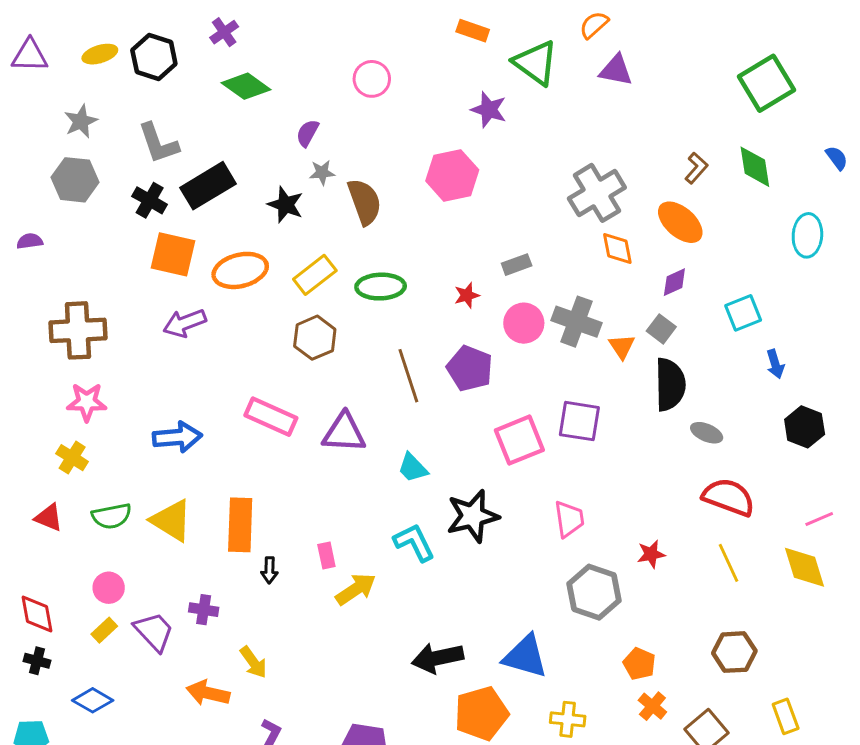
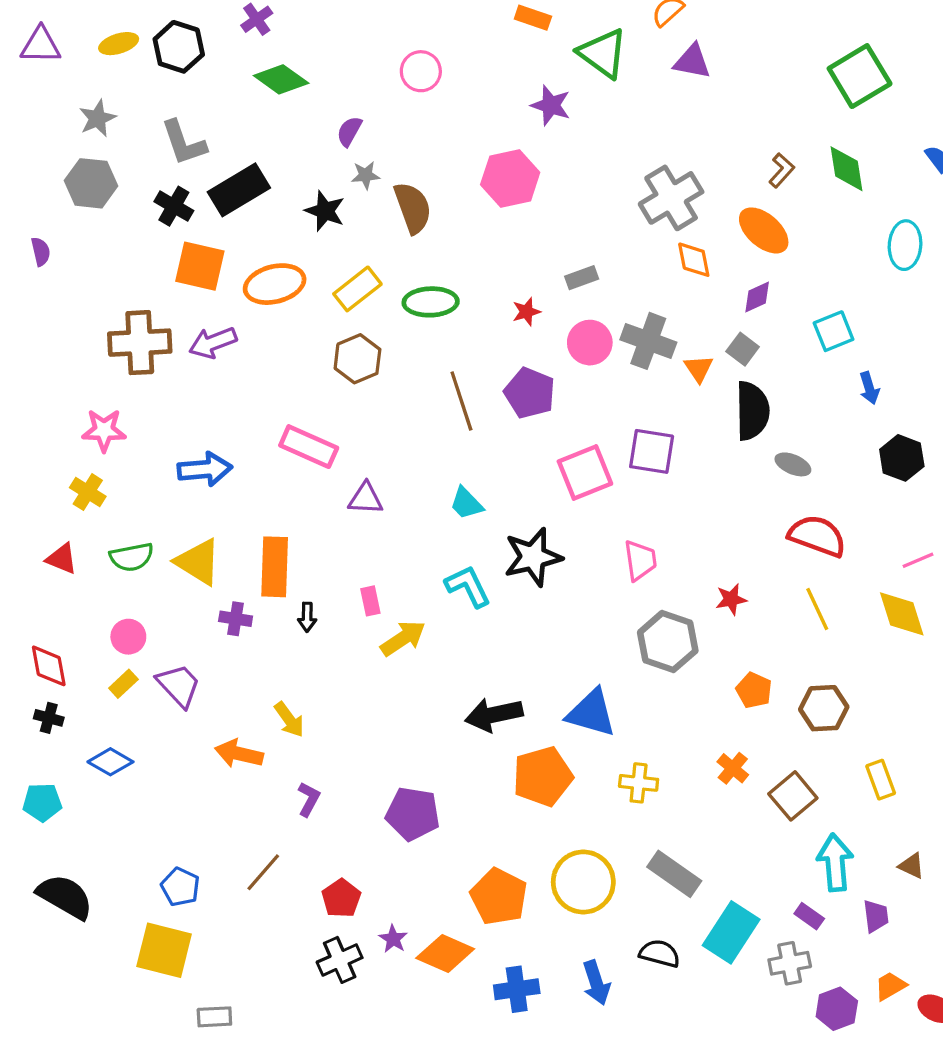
purple semicircle: (30, 241) -> (41, 252), turned 85
brown cross: (78, 330) -> (140, 343), moved
purple triangle: (344, 433) -> (366, 499), moved, size x0.7
purple cross: (204, 610) -> (236, 619), moved
orange pentagon: (639, 664) -> (754, 690), moved

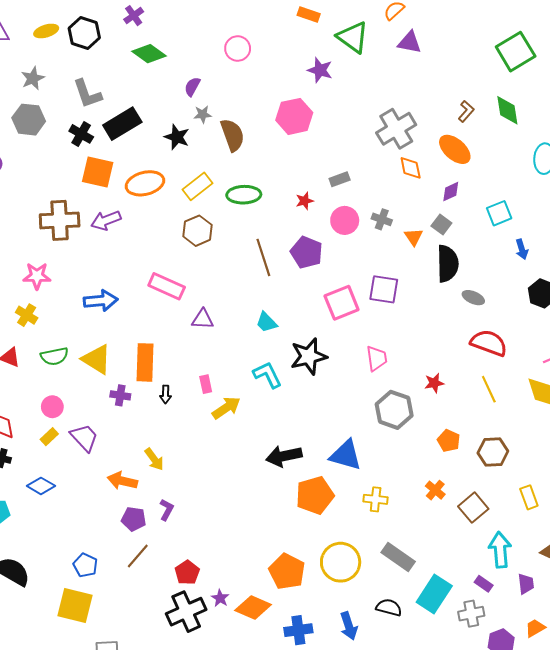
gray cross: (648, 341) -> (382, 219), size x0.6
purple pentagon: (413, 814) -> (134, 519), moved, size x0.7
black cross: (340, 960) -> (186, 612), size x1.4

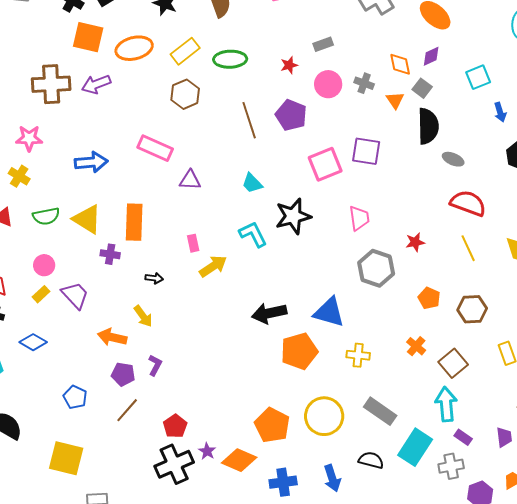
orange diamond: (411, 168) -> (400, 64), moved
black arrow: (166, 394) -> (154, 278), moved, turned -84
cyan arrow: (500, 550) -> (446, 404), moved
blue pentagon: (85, 565) -> (75, 397), moved

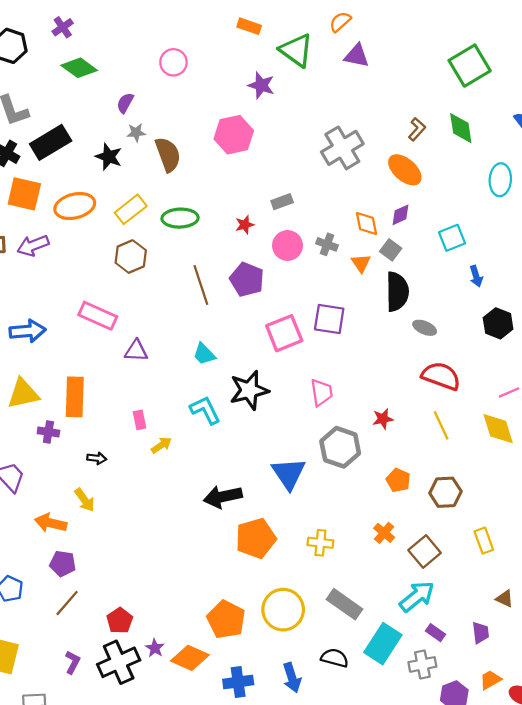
yellow triangle: (87, 219) -> (23, 394), turned -44
yellow arrow: (213, 266) -> (161, 445), size x0.7
blue triangle: (329, 312) -> (289, 474), moved, turned 40
purple L-shape: (155, 365) -> (73, 662), moved
cyan arrow: (446, 404) -> (417, 596), turned 56

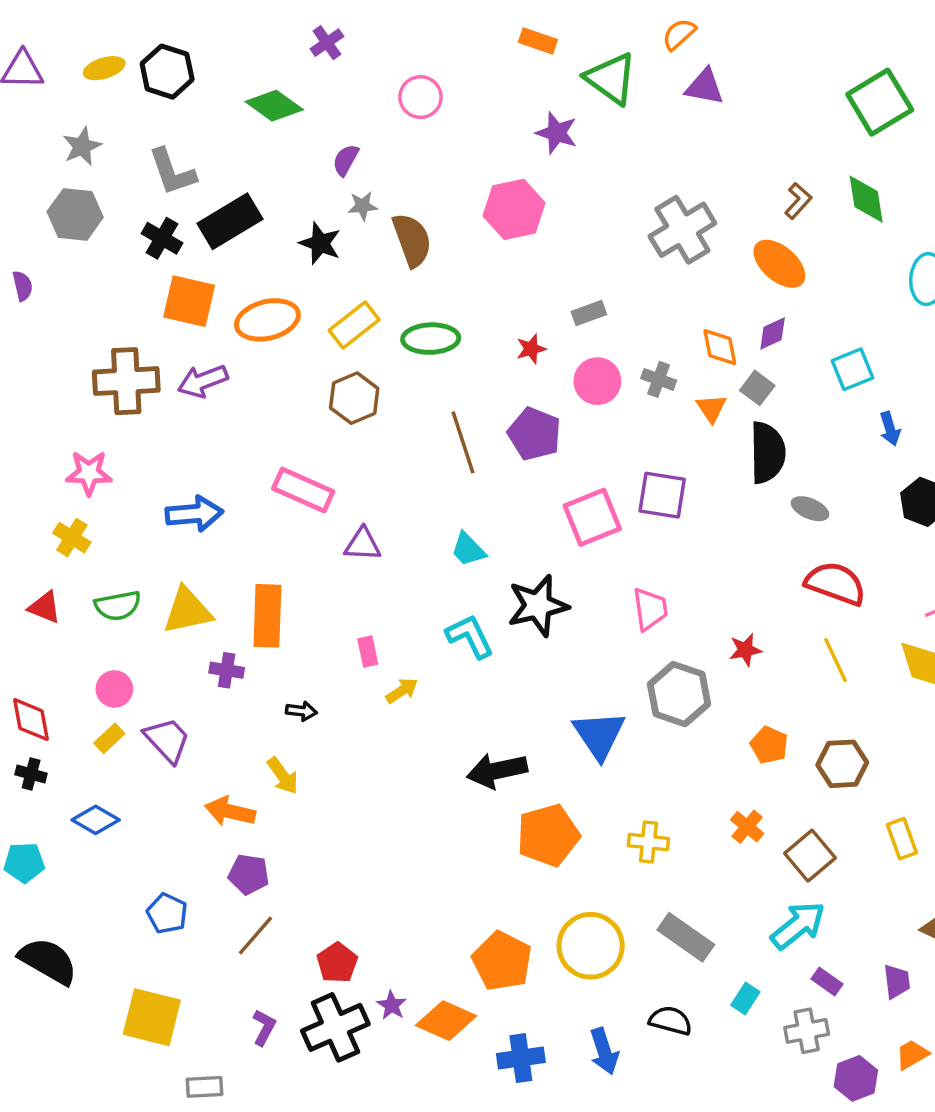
purple cross: (63, 27) -> (327, 43), moved
cyan rectangle: (383, 644) -> (745, 998), size x0.5

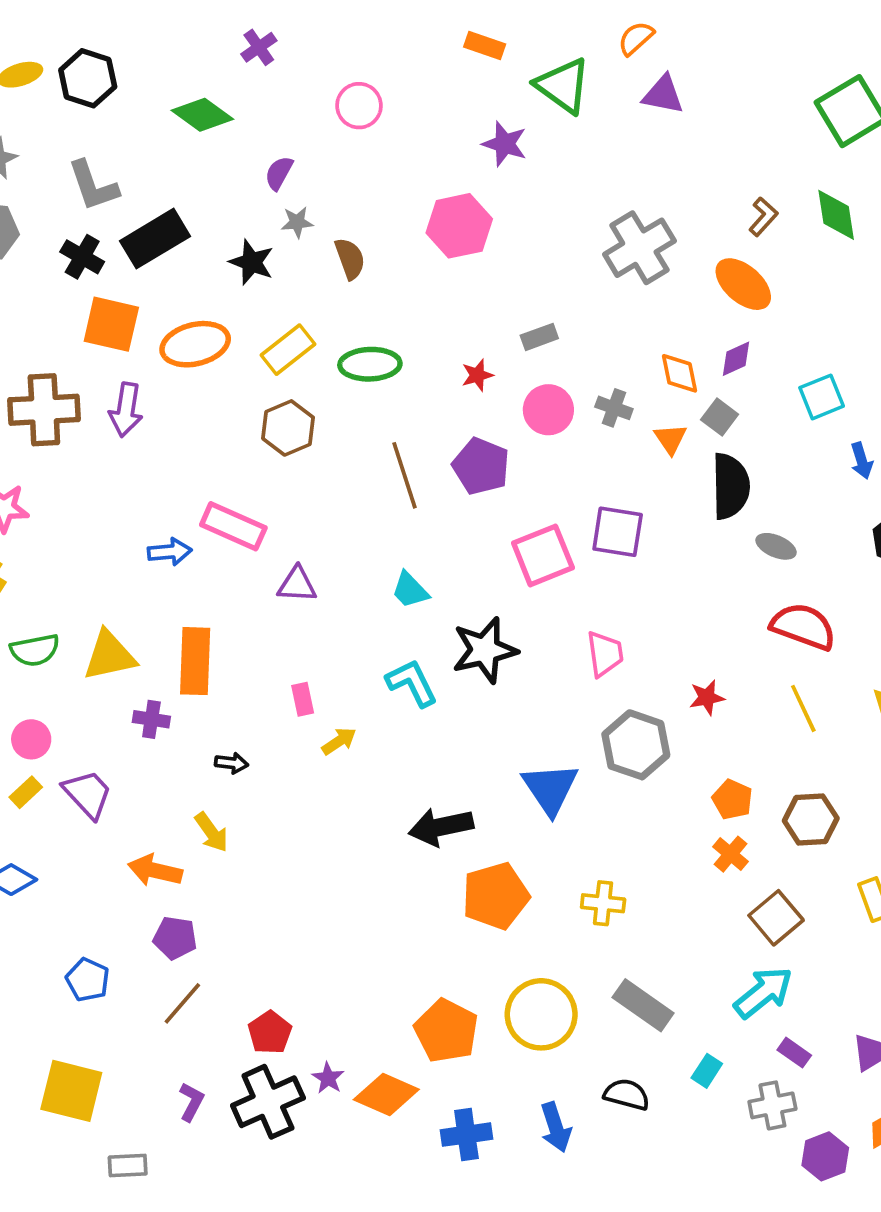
brown semicircle: (412, 240) -> (350, 259), size x0.7
purple arrow: (203, 381) -> (126, 410), turned -60
blue arrow: (194, 514) -> (170, 552), moved, size x0.7
orange cross: (747, 827) -> (731, 854), moved

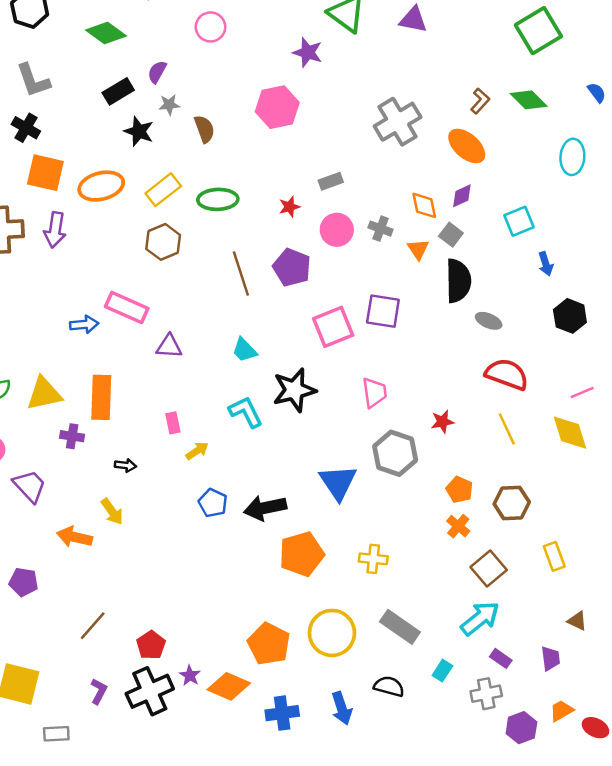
green diamond: (836, 215) -> (529, 100), turned -36
black rectangle: (155, 239) -> (118, 91), moved, size x0.7
purple pentagon: (175, 938) -> (23, 582), moved
blue pentagon: (88, 980) -> (213, 503), moved

